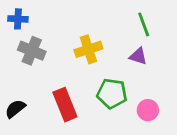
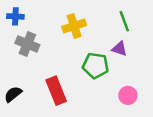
yellow cross: (88, 49) -> (74, 26), moved
green pentagon: (112, 94) -> (96, 65), moved

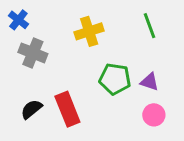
blue cross: (15, 16) -> (18, 20), turned 35
purple triangle: (120, 49) -> (150, 82), moved
black semicircle: (13, 94) -> (31, 109), moved

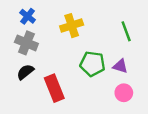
blue cross: (18, 20) -> (28, 16), moved
green line: (150, 26) -> (126, 31), moved
black semicircle: (31, 109) -> (25, 72), moved

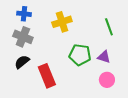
blue cross: (28, 16) -> (24, 14), turned -32

